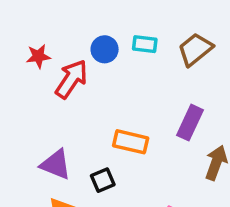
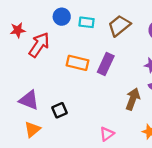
blue circle: (105, 49) -> (62, 17), moved
purple rectangle: (190, 123) -> (106, 64), moved
orange rectangle: (131, 142) -> (77, 63), moved

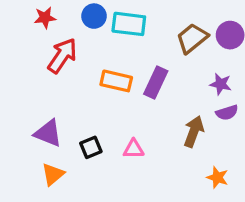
cyan rectangle: (87, 22) -> (129, 24), size x1.5
brown trapezoid: (119, 26) -> (192, 38), moved
red star: (18, 30) -> (45, 18), moved
pink triangle: (107, 134) -> (134, 149), moved, turned 35

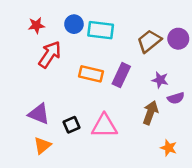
purple star: (221, 84) -> (160, 80), moved
pink triangle: (134, 149) -> (104, 126), size x1.6

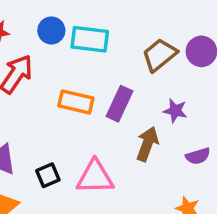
purple semicircle: (176, 98) -> (198, 156), moved
brown arrow: (150, 113) -> (147, 144), moved

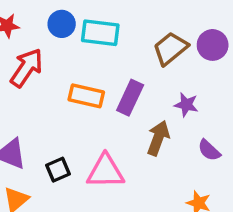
purple semicircle: (198, 156) -> (209, 150), turned 60

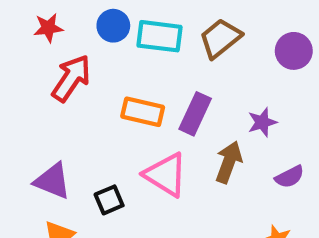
brown trapezoid: (170, 48) -> (220, 38), moved
purple star: (186, 105) -> (262, 122), turned -30
purple semicircle: (209, 150) -> (290, 177), turned -70
pink triangle: (105, 171) -> (166, 175), moved, turned 33

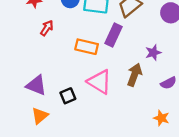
red arrow: (71, 78) -> (47, 28), size x0.6
purple rectangle: (195, 114) -> (113, 35), moved

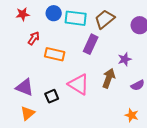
orange rectangle: (87, 47) -> (55, 54), moved

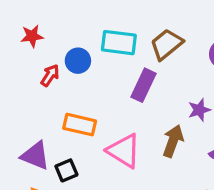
blue circle: (54, 13) -> (78, 61), moved
orange rectangle: (55, 54) -> (80, 125), moved
black square: (52, 96) -> (66, 170), moved

